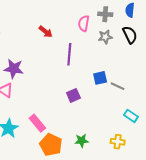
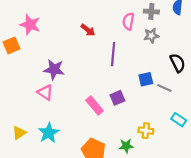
black semicircle: (130, 35) -> (178, 63), moved
pink rectangle: (37, 123) -> (95, 105), moved
yellow cross: (118, 142) -> (146, 131), moved

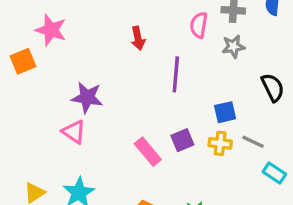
red arrow: (88, 30) -> (138, 38), turned 40
gray line: (164, 88) -> (253, 142), moved
yellow cross: (146, 131) -> (220, 143), moved

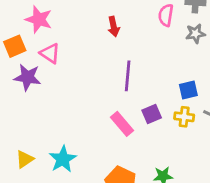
purple line: (176, 74) -> (128, 76), moved
purple star: (87, 97) -> (27, 77), moved
pink triangle: (74, 132) -> (50, 53), moved

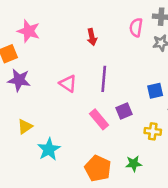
pink triangle: (50, 53) -> (68, 84), moved
yellow cross: (184, 117) -> (153, 131), moved
yellow triangle: (25, 159) -> (25, 127), moved

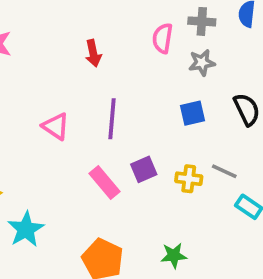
blue square: (155, 91) -> (192, 113), moved
yellow cross: (153, 131) -> (189, 179), moved
green star: (134, 164) -> (174, 256), moved

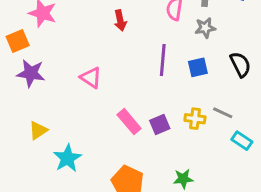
purple line: (112, 119) -> (163, 60), moved
purple square: (144, 169) -> (160, 125), moved

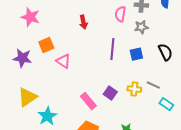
orange square: (18, 41) -> (46, 45), moved
pink rectangle: (129, 122) -> (88, 101), moved
purple square: (160, 125) -> (110, 93), turned -32
yellow triangle: (38, 130) -> (27, 97), size x1.5

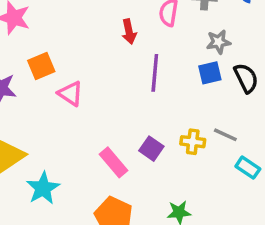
red arrow: (83, 22) -> (129, 32), moved
gray star: (141, 27) -> (219, 42), moved
blue square: (136, 54) -> (210, 73), moved

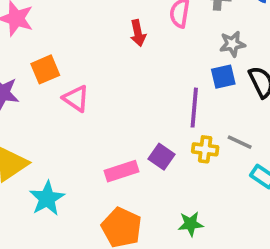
purple line: (155, 73) -> (194, 108), moved
pink rectangle: (114, 162) -> (122, 171), turned -68

